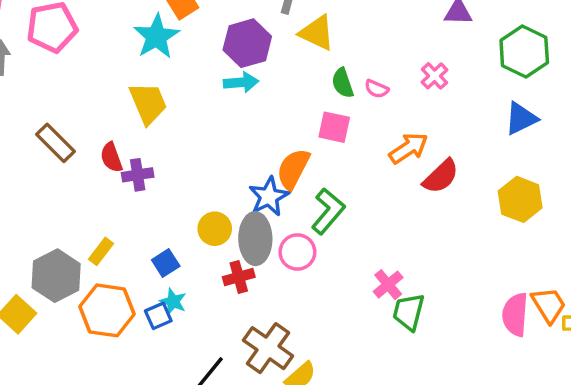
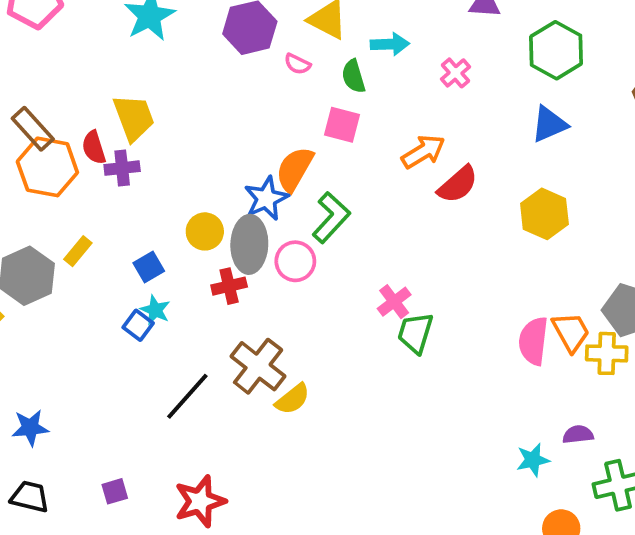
cyan arrow: (241, 82) -> (390, 44), moved
pink semicircle: (377, 89) -> (297, 64), moved
yellow trapezoid: (148, 103) -> (134, 118), moved
orange hexagon: (107, 310) -> (47, 167), moved
blue square: (158, 316) -> (138, 325), turned -32

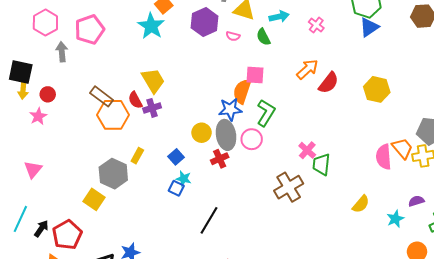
blue triangle: (549, 124) -> (369, 27), moved
pink square: (342, 125) -> (255, 75), moved
blue star: (266, 198) -> (230, 109), turned 30
brown cross: (258, 366) -> (289, 187), moved, turned 32
yellow semicircle: (293, 399) -> (361, 204), moved

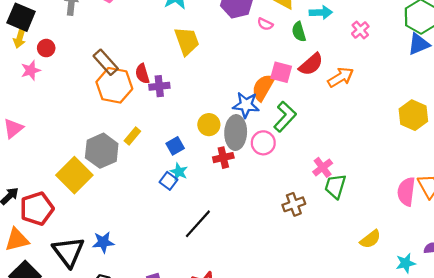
yellow trapezoid: (153, 81) -> (187, 41), moved
red semicircle: (329, 83) -> (311, 64), moved
brown cross: (289, 187) -> (294, 204), size x0.7
yellow square: (94, 199) -> (74, 175), size x1.4

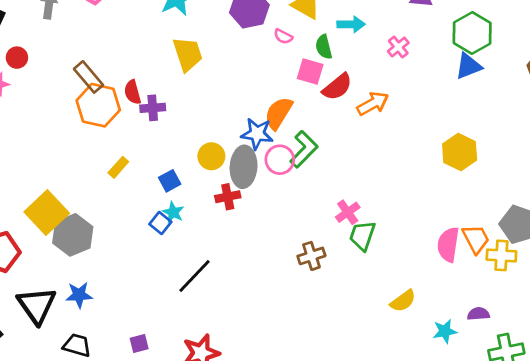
pink square: (281, 72) -> (310, 72), moved
pink circle: (263, 143) -> (280, 160), moved
gray hexagon: (102, 151) -> (73, 235), moved

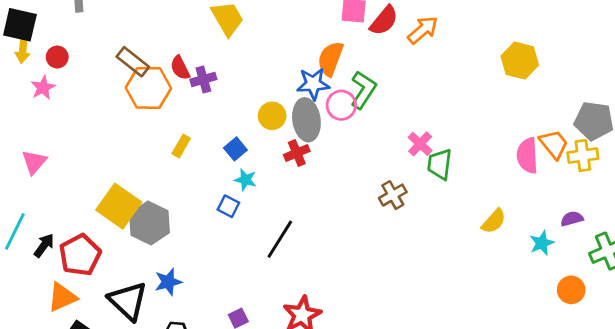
blue square: (160, 223) -> (228, 206), moved

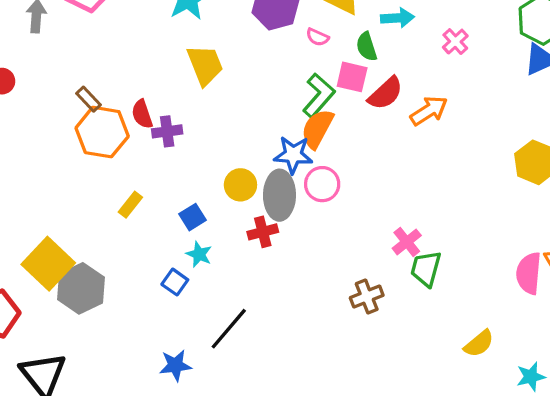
brown rectangle: (133, 62) -> (89, 99), size x0.7
green L-shape: (363, 90) -> (319, 96), moved
blue star: (168, 282) -> (175, 365), moved

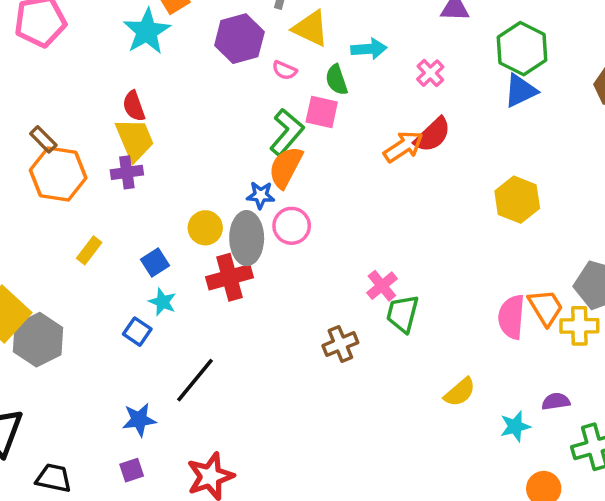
yellow trapezoid: (205, 65) -> (135, 140), moved
red semicircle: (386, 93) -> (433, 135), moved
red semicircle: (142, 114) -> (134, 106), moved
blue star: (293, 155) -> (261, 195), size x0.7
red cross: (263, 232) -> (229, 277), size x1.4

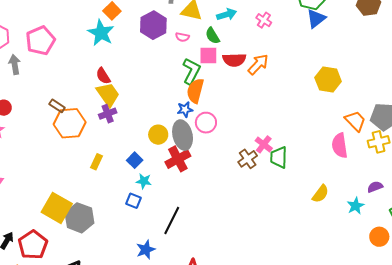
red semicircle: (433, 135) -> (234, 60), moved, turned 55
orange trapezoid: (546, 307) -> (355, 121), moved
brown cross: (340, 344) -> (248, 159), moved

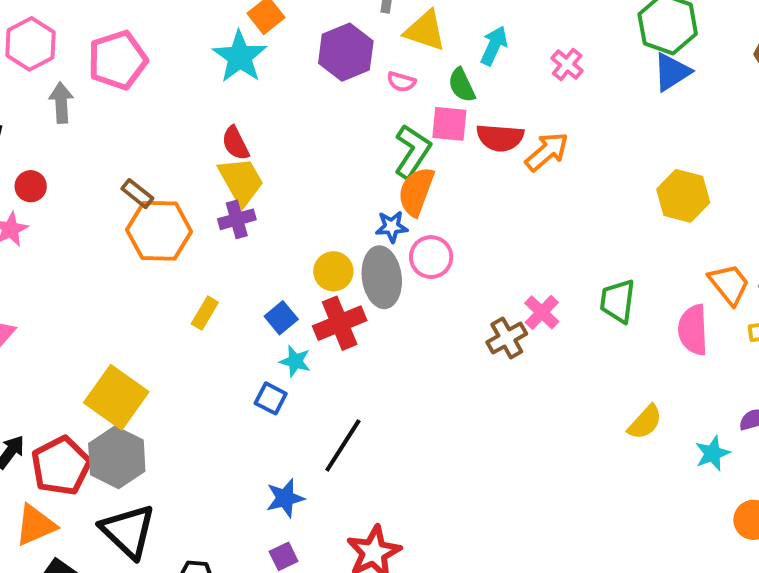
cyan arrow: (227, 14) -> (494, 46), turned -54
green trapezoid: (279, 157) -> (618, 301), moved
red cross: (178, 159) -> (340, 323), moved
gray hexagon: (79, 218) -> (117, 457), moved

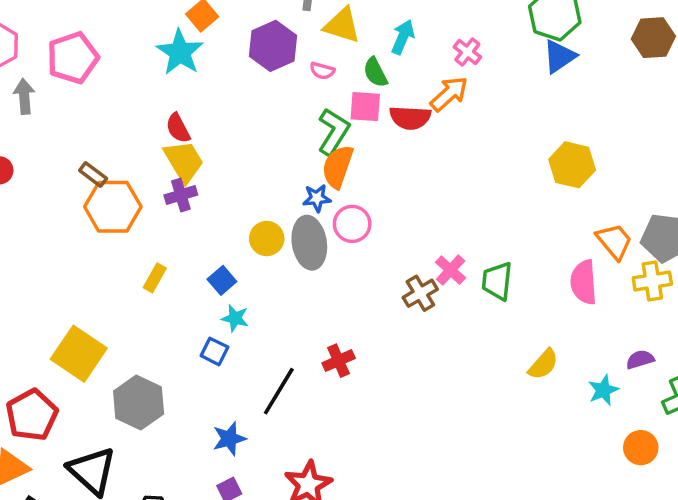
orange arrow: (547, 152) -> (449, 94), moved
green trapezoid: (618, 301) -> (497, 281), moved
red cross: (340, 323) -> (339, 361), moved, size x0.7
gray hexagon: (117, 457) -> (139, 402), moved

